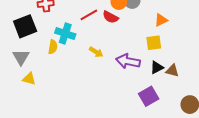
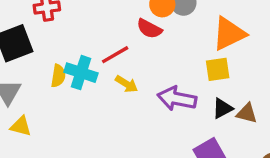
red line: (89, 15) -> (115, 55), moved
orange triangle: (161, 20) -> (229, 34), size x1.6
cyan cross: (65, 33) -> (81, 73), moved

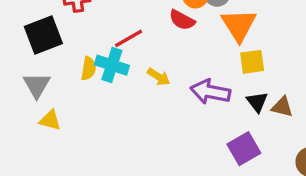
orange triangle: (229, 34) -> (239, 25), moved, turned -36
red line: (115, 55) -> (129, 38), moved
black triangle: (222, 108) -> (257, 102), turned -40

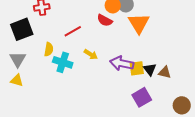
yellow square: (252, 62) -> (137, 68), moved
cyan cross: (112, 65) -> (63, 62), moved
yellow triangle: (50, 120) -> (17, 80), moved

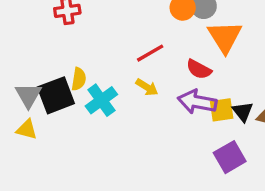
red semicircle: (105, 20) -> (199, 69), moved
black square: (22, 29) -> (56, 95), moved
red line: (73, 31) -> (150, 53), moved
cyan cross: (63, 62) -> (101, 100), turned 36

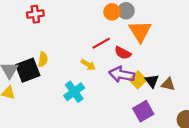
red line: (150, 53) -> (101, 43), moved
cyan cross: (101, 100) -> (74, 92), moved
yellow square: (222, 110) -> (138, 80), turned -35

